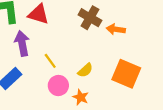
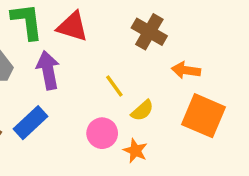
orange arrow: (116, 29) -> (186, 70), moved
yellow line: (50, 61) -> (114, 86), moved

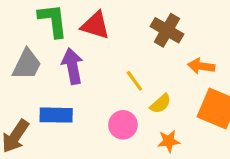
blue rectangle: (30, 123) -> (56, 115), turned 44
orange star: (135, 151) -> (169, 141), moved, turned -30

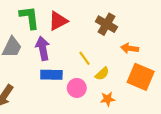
red triangle: (95, 25) -> (58, 21), turned -45
blue rectangle: (56, 115) -> (51, 75), moved

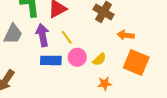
yellow line: (84, 58) -> (67, 37), moved
pink circle: (77, 88) -> (77, 57), moved

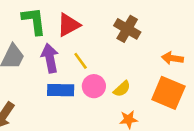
orange arrow: (126, 35) -> (172, 58), moved

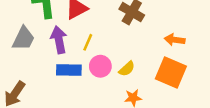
yellow line: (81, 61) -> (88, 42), turned 60

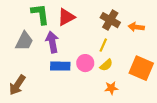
orange arrow: (175, 40) -> (136, 27), moved
yellow line: (88, 42) -> (103, 45), moved

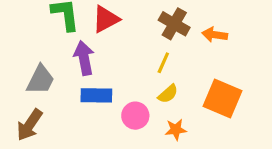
gray trapezoid: (24, 41) -> (40, 80), moved
pink circle: (85, 63) -> (135, 116), moved

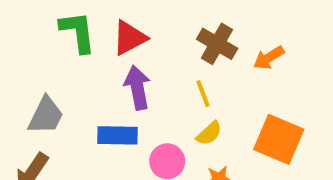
orange arrow: (215, 35) -> (269, 58), turned -40
purple arrow: (84, 58) -> (137, 88), moved
yellow line: (163, 63) -> (203, 94), turned -45

